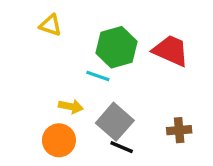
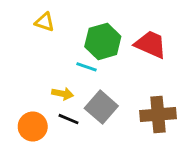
brown cross: (179, 130) -> (158, 115), size x1.6
orange circle: (59, 140) -> (33, 127), moved
black line: (122, 147) -> (69, 119), moved

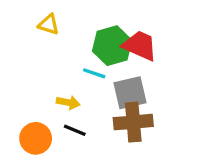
red trapezoid: (151, 44) -> (140, 46), moved
gray square: (101, 107) -> (130, 93), moved, turned 36
brown cross: (158, 115) -> (133, 122), moved

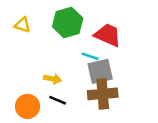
yellow triangle: (49, 24) -> (22, 25), moved
green hexagon: (112, 46) -> (68, 22), moved
cyan line: (94, 73) -> (90, 56), moved

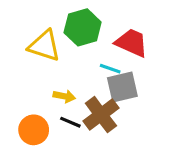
yellow triangle: (22, 25) -> (44, 46), moved, size x1.6
brown cross: (103, 94) -> (101, 115), moved, turned -32

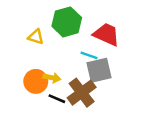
yellow triangle: (44, 46) -> (36, 37), size x0.6
orange circle: (34, 130) -> (36, 81), moved

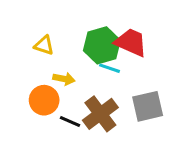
green hexagon: (67, 22) -> (102, 45), moved
gray square: (99, 70) -> (148, 106), moved
yellow arrow: (52, 78) -> (64, 79), moved

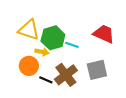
red trapezoid: (131, 42) -> (104, 34), moved
yellow triangle: (44, 45) -> (29, 30), size x1.6
green hexagon: (102, 45) -> (53, 38), moved

